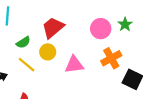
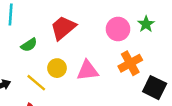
yellow circle: (48, 52) -> (57, 68), moved
yellow line: (27, 65) -> (36, 83), moved

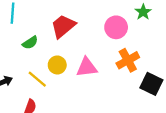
green star: (146, 24) -> (143, 12), moved

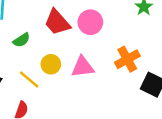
red trapezoid: (63, 26) -> (57, 22), turned -92
pink circle: (116, 27) -> (90, 22), moved

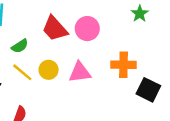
orange cross: (127, 59) -> (123, 65), turned 30
yellow line: (29, 80) -> (22, 72), moved

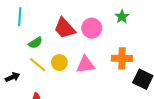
green star: (140, 14) -> (122, 17), moved

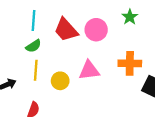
cyan line: (20, 17) -> (33, 20), moved
yellow circle: (59, 63) -> (60, 81), moved
yellow line: (38, 65) -> (36, 70), turned 54

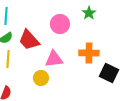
red trapezoid: (66, 30) -> (29, 40), moved
yellow circle: (60, 81) -> (41, 78), moved

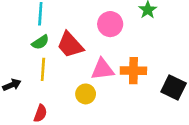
orange cross: (89, 53) -> (133, 71), moved

